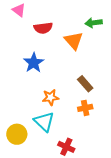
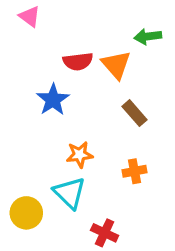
red semicircle: (43, 28) -> (78, 61), moved
brown rectangle: (85, 84) -> (134, 113), moved

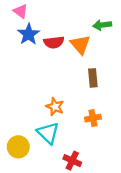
blue star: (53, 100) -> (29, 34), moved
brown rectangle: (134, 113) -> (93, 78), turned 36
orange star: (80, 155) -> (55, 107), turned 30

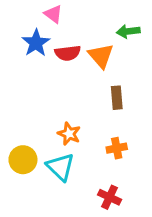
pink triangle: (21, 11) -> (53, 14), moved
yellow circle: (18, 147) -> (23, 160), moved
red cross: (72, 161) -> (109, 197), moved

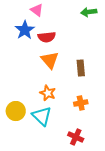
green arrow: (128, 31) -> (89, 12), moved
orange triangle: (101, 56) -> (50, 60), moved

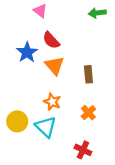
blue star: (25, 30) -> (27, 52), moved
red semicircle: (47, 37) -> (51, 40), turned 54
orange cross: (81, 103) -> (88, 113), turned -32

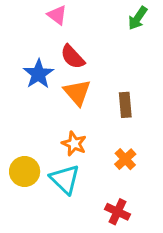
green arrow: (97, 13) -> (138, 18), turned -49

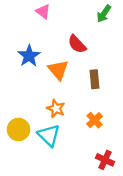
red semicircle: (73, 57) -> (77, 44), moved
red cross: (117, 212) -> (105, 160), moved

